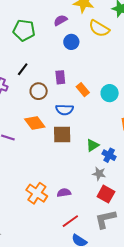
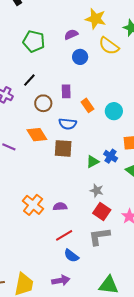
blue cross: (109, 155) -> (111, 156), moved

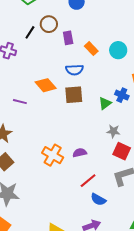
brown circle: (43, 103) -> (49, 24), moved

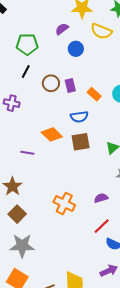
brown circle: (49, 24) -> (51, 83), moved
black line: (30, 32) -> (26, 72), moved
purple semicircle: (80, 153) -> (101, 198), moved

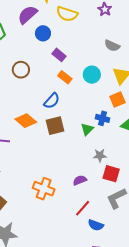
purple semicircle: (62, 29) -> (28, 15), size x1.5
purple rectangle: (70, 85) -> (59, 55), moved, turned -32
blue semicircle: (79, 117) -> (52, 101), turned -36

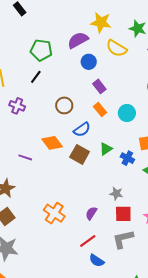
brown circle: (21, 70) -> (64, 105), moved
brown square: (55, 126) -> (80, 154), turned 30
green triangle: (87, 129) -> (106, 149), moved
red square: (111, 174) -> (123, 214), turned -30
purple semicircle: (80, 180) -> (91, 213), turned -48

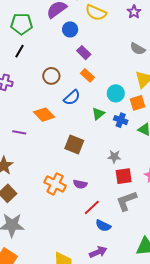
cyan circle: (127, 113) -> (116, 93), moved
brown square: (80, 154) -> (74, 144), moved
purple semicircle: (91, 213) -> (80, 184), moved, turned -104

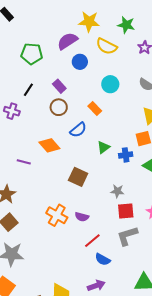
black line: (19, 51) -> (28, 90), moved
purple rectangle: (84, 53) -> (59, 86), moved
cyan circle: (116, 93) -> (110, 84), moved
blue cross: (121, 120) -> (126, 155), turned -32

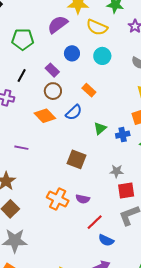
blue circle: (80, 62) -> (72, 53), moved
cyan circle: (110, 84) -> (102, 56), moved
orange diamond: (49, 145) -> (45, 116), moved

